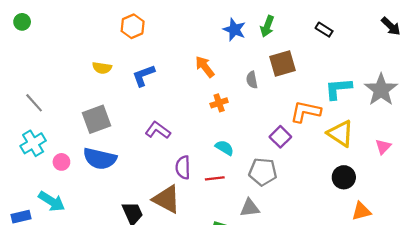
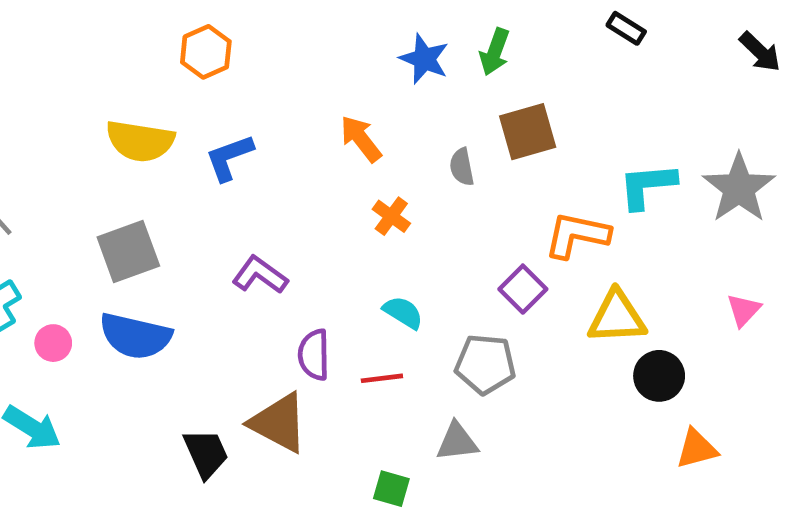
black rectangle: (324, 30) -> (626, 28), moved
yellow semicircle: (102, 68) -> (140, 141), size x1.6
orange cross: (219, 103) -> (391, 216), turned -35
yellow triangle: (341, 133) -> (617, 317), moved, turned -36

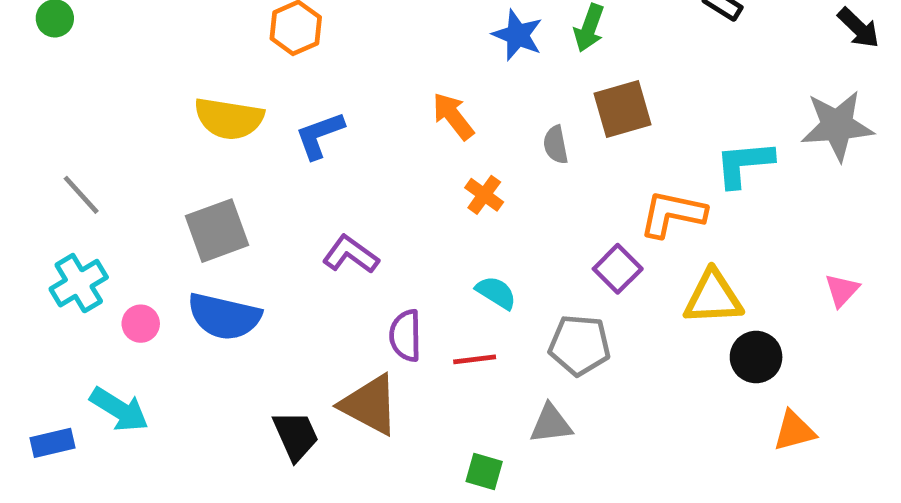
gray star: (739, 188) -> (837, 126), moved, turned 30

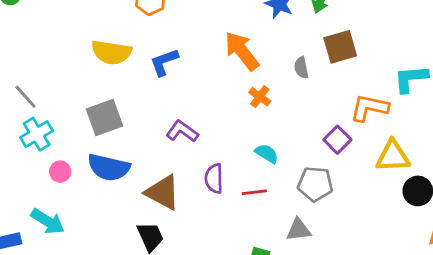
orange arrow: (453, 116) -> (242, 51), size x1.4
cyan cross: (79, 283) -> (37, 134), moved
brown triangle: (370, 405) -> (163, 192), moved

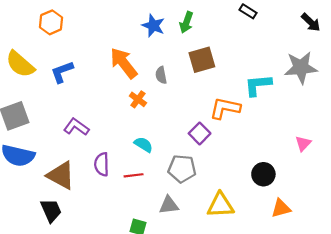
yellow semicircle: (111, 52) -> (20, 64), turned 32
gray semicircle: (301, 68) -> (161, 75), moved
yellow triangle: (393, 156) -> (220, 205), moved

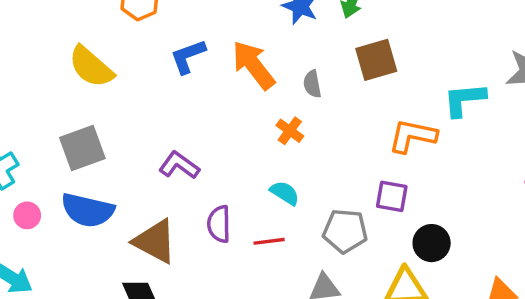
blue L-shape: (62, 72) -> (188, 56), moved
orange cross: (138, 99) -> (290, 131), moved
purple square: (200, 133) -> (392, 196), moved, turned -35
black circle: (263, 174) -> (432, 243), moved

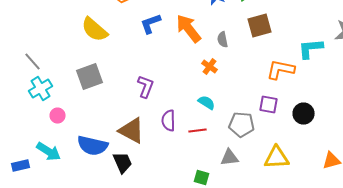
purple L-shape: (179, 165) -> (146, 86), turned 75
blue semicircle: (88, 210) -> (92, 146), moved
black circle: (432, 243) -> (304, 114), moved

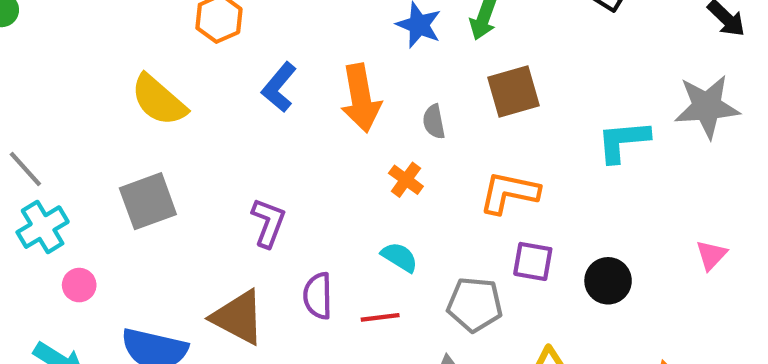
blue L-shape: (150, 24) -> (279, 87), turned -30
orange arrow: (188, 28) -> (361, 98), turned -152
orange L-shape: (280, 70) -> (509, 193), moved

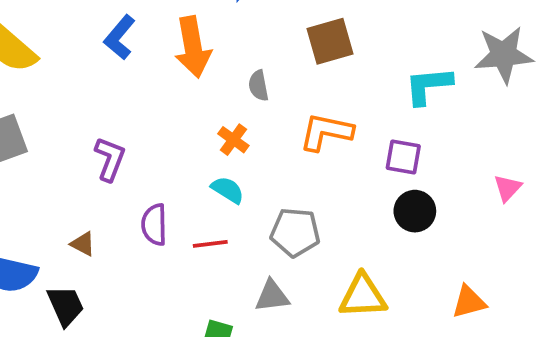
gray semicircle: (434, 122) -> (259, 86), moved
orange cross: (406, 180) -> (233, 140), moved
purple square: (533, 261) -> (403, 157), moved
brown triangle: (238, 317) -> (83, 244), size x0.5

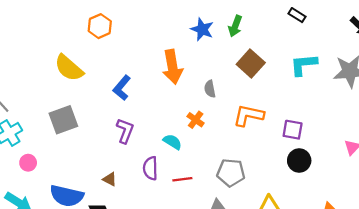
blue L-shape: (120, 37) -> (122, 88), moved
brown square: (330, 41) -> (251, 64), turned -32
cyan L-shape: (428, 86) -> (304, 65), moved
cyan semicircle: (228, 190) -> (172, 142), moved

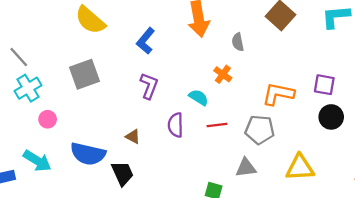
orange L-shape: (248, 115) -> (278, 94), moved
red line: (182, 179) -> (217, 125), moved

